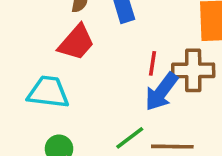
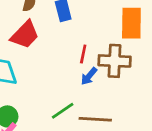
blue arrow: (161, 92) -> (89, 76), size x0.6

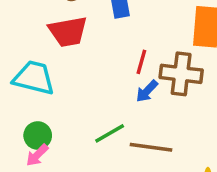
red trapezoid: (25, 35) -> (68, 32), turned 32

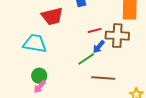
red line: (141, 62) -> (95, 30), turned 64
green line: (110, 133) -> (86, 59), moved

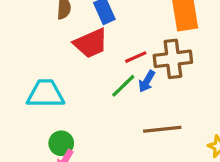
red trapezoid: (52, 16) -> (91, 43), moved
green line: (86, 59) -> (123, 86), moved

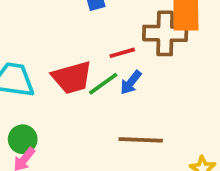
red trapezoid: (91, 43) -> (72, 78), moved
brown cross: (173, 59) -> (165, 33), moved

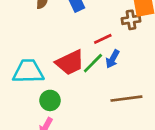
brown cross: (165, 33) -> (131, 20), size x0.6
green circle: (23, 139) -> (50, 100), moved

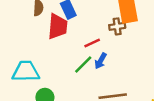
red trapezoid: (70, 62) -> (58, 26), moved, turned -60

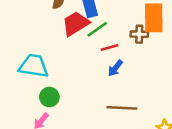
red trapezoid: (58, 26) -> (76, 24), turned -136
green line: (83, 65) -> (97, 29), moved

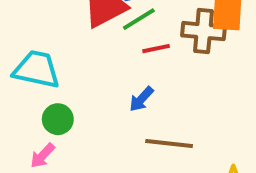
brown cross: (139, 34) -> (203, 31), size x1.5
blue arrow: (115, 68) -> (141, 99), moved

